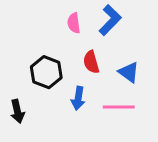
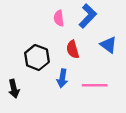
blue triangle: (129, 72) -> (108, 45), moved

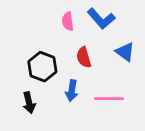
blue L-shape: (88, 16) -> (101, 19), turned 95
black arrow: (14, 89) -> (29, 103), moved

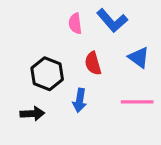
pink line: (109, 99) -> (137, 102), moved
black arrow: (29, 103) -> (32, 114), turned -80

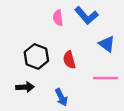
red semicircle: (93, 63) -> (69, 60), moved
blue arrow: (80, 100) -> (61, 97), moved, turned -36

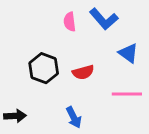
red semicircle: (69, 60) -> (83, 72), turned -90
black arrow: (25, 87) -> (15, 116), moved

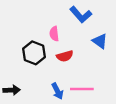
pink semicircle: (70, 22) -> (54, 34), moved
pink line: (127, 94) -> (82, 89), moved

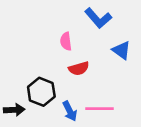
black hexagon: (34, 53) -> (41, 92), moved

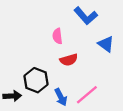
pink line: (99, 109) -> (87, 95), turned -40

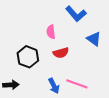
black hexagon: (36, 80) -> (28, 57), moved
pink line: (87, 95) -> (77, 84), turned 60

